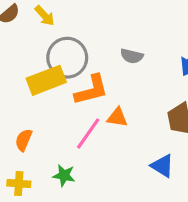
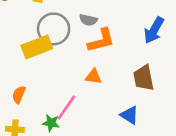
gray semicircle: (132, 56) -> (88, 20), moved
orange L-shape: (91, 90) -> (101, 41), moved
pink line: (88, 134) -> (66, 107), moved

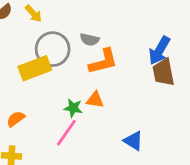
brown trapezoid: (144, 78) -> (164, 72), moved
orange semicircle: (19, 95) -> (16, 119), turned 30
green star: (51, 123) -> (73, 108), moved

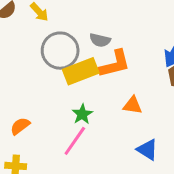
yellow rectangle: (35, 68) -> (81, 71), moved
orange triangle: (95, 100) -> (133, 105), moved
green star: (73, 108) -> (82, 114), turned 30

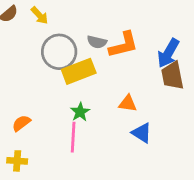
orange L-shape: (115, 64) -> (123, 45), moved
pink line: (75, 141) -> (73, 137), turned -32
blue triangle: (147, 150) -> (142, 133), moved

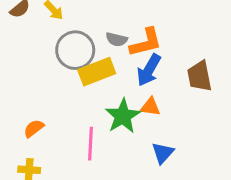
blue arrow: (168, 53) -> (149, 70), moved
green star: (80, 112) -> (123, 116), moved, size x1.6
blue triangle: (142, 133) -> (163, 153), moved, turned 40

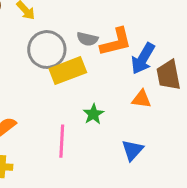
blue arrow: (149, 70) -> (143, 59), moved
orange triangle: (150, 107) -> (141, 99), moved
green star: (123, 116) -> (93, 114), size x0.6

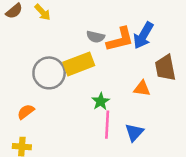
gray circle: (47, 50) -> (49, 73), moved
blue arrow: (143, 59) -> (143, 35), moved
pink line: (62, 141) -> (107, 125), moved

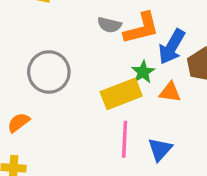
blue arrow: (143, 35) -> (172, 47), moved
yellow rectangle: (79, 64) -> (121, 94), moved
green star: (101, 101) -> (143, 72), moved

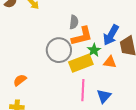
gray semicircle: (109, 25) -> (74, 22), turned -96
orange L-shape: (141, 28) -> (82, 36), moved
gray circle: (49, 72) -> (59, 50), moved

